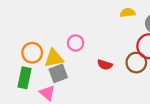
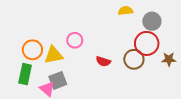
gray square: (58, 73) -> (58, 80), moved

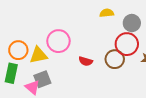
pink circle: (75, 40) -> (58, 41), size x1.5

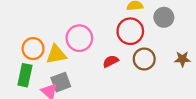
red circle: (127, 44) -> (130, 31), moved
red semicircle: (86, 61) -> (111, 61), turned 136

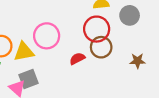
brown circle: (144, 59) -> (101, 47), moved
brown star: (182, 59) -> (138, 61), moved

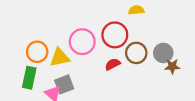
gray circle: (130, 15) -> (163, 53), moved
red circle: (97, 29) -> (115, 35), moved

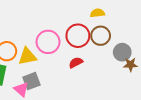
brown circle: (136, 53) -> (101, 36), moved

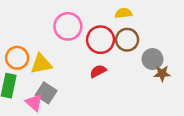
pink circle: (48, 42) -> (68, 26), moved
gray square: (32, 81) -> (46, 93), turned -36

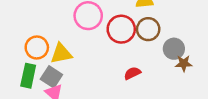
red semicircle: (98, 71) -> (132, 73), moved
gray square: (46, 93) -> (51, 77), moved

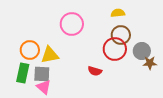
red circle: (121, 29) -> (115, 49), moved
red semicircle: (132, 73) -> (95, 71), moved, turned -136
gray square: (51, 77) -> (42, 74), turned -30

